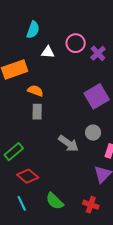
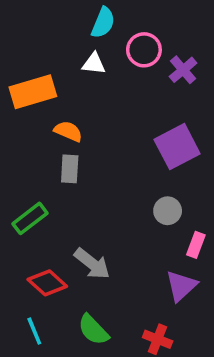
cyan semicircle: (33, 30) -> (103, 23), moved
gray arrow: (68, 143) -> (92, 264), moved
green rectangle: (14, 152) -> (30, 218), moved

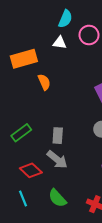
orange semicircle: (68, 131) -> (44, 82), turned 42
gray rectangle: (70, 169) -> (58, 136), moved

